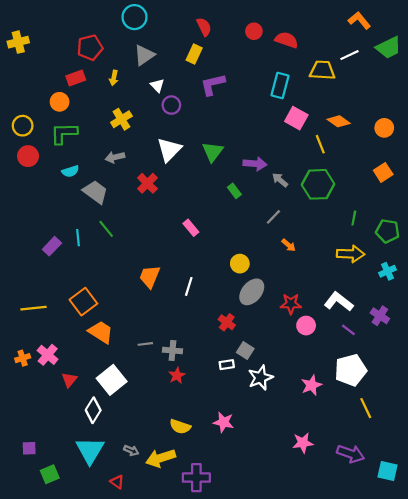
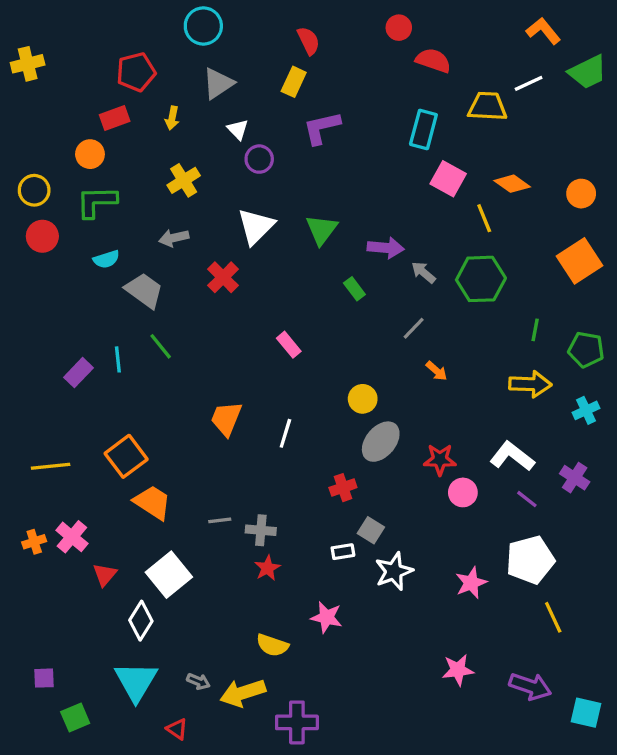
red circle: (254, 31) -> (399, 28), moved
orange square: (383, 172) -> (579, 261), size x1.5
red cross: (227, 322) -> (343, 488), turned 35
pink star: (224, 422) -> (327, 617), moved

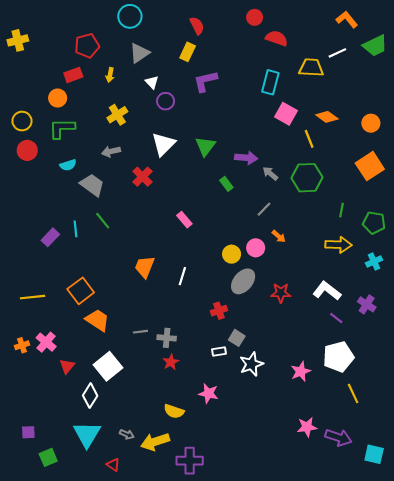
pink circle: (463, 492) -> (256, 248), moved
pink star: (458, 670) -> (307, 427), moved

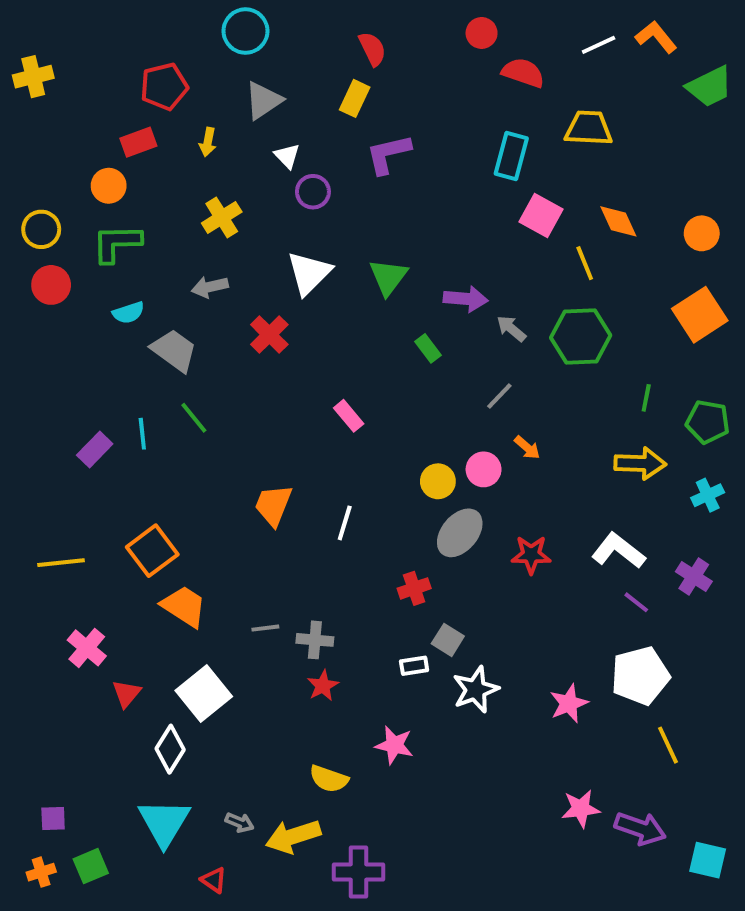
white line: (337, 53) -> (599, 45), moved
orange diamond: (327, 117) -> (618, 221), turned 30
orange cross: (22, 345) -> (41, 872), moved

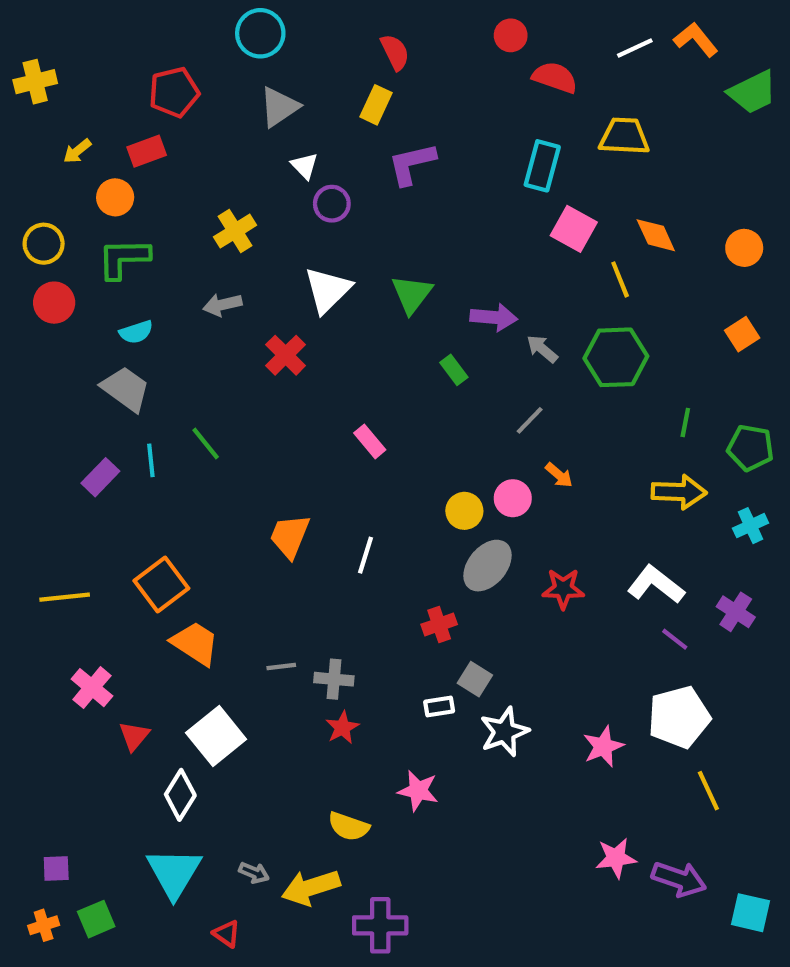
yellow arrow: (208, 142) -> (77, 151), moved, turned 40
orange square: (700, 315) -> (742, 334), size x0.6
gray trapezoid: (174, 350) -> (126, 389), moved

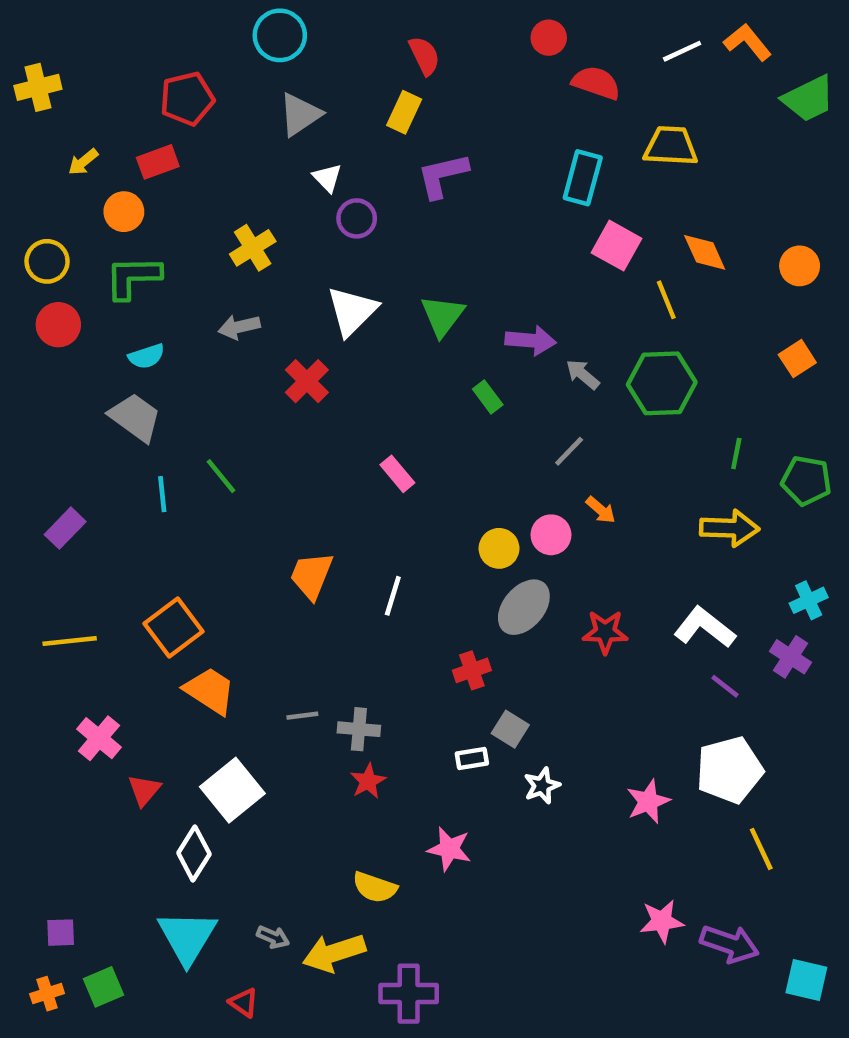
purple rectangle: (100, 477) -> (65, 528), moved
cyan cross: (750, 526) -> (809, 600), moved
white star: (504, 732) -> (542, 786), size x0.7

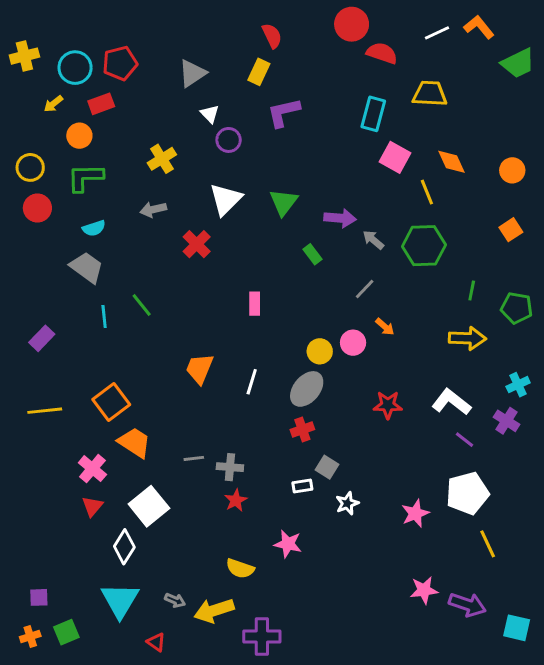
cyan circle: (280, 35) -> (75, 68), moved
red circle: (549, 38) -> (352, 24), size x1.5
pink rectangle: (397, 474) -> (255, 304), turned 40
gray ellipse: (524, 607) -> (307, 389), moved
pink cross: (99, 738) -> (92, 469), moved

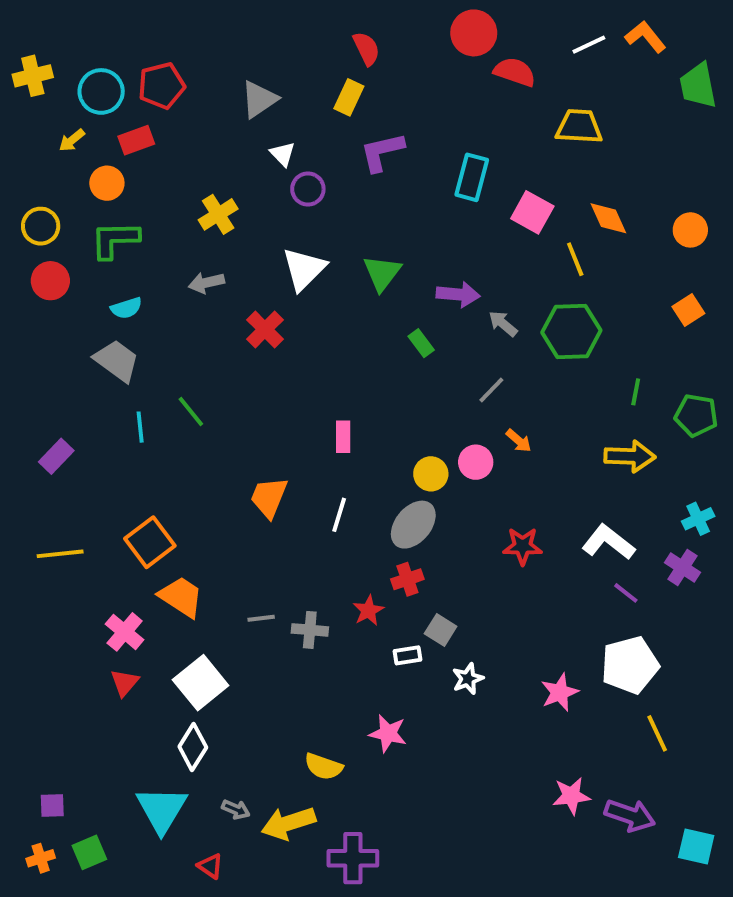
green trapezoid: (518, 63) -> (698, 86), turned 105
cyan rectangle: (373, 114) -> (472, 177), moved
pink rectangle: (255, 304) -> (343, 437), moved
red star: (236, 500) -> (368, 610), moved
white diamond: (124, 547) -> (193, 747), moved

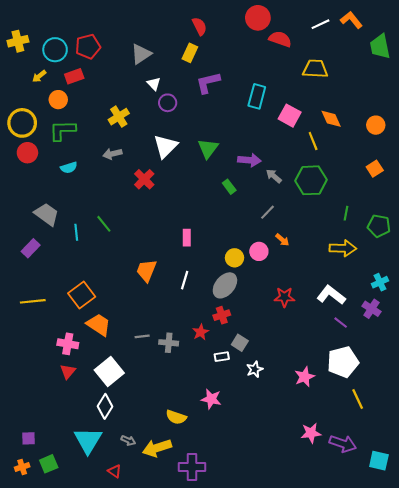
yellow circle: (41, 226) -> (22, 123), size x1.4
gray trapezoid: (117, 361) -> (47, 214), moved
pink cross: (125, 632) -> (68, 344), turned -30

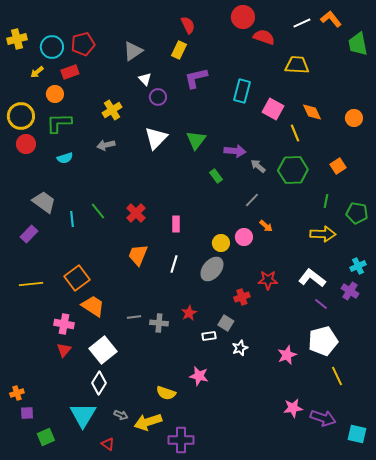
orange square: (375, 169) -> (338, 166), moved
red cross: (144, 179) -> (136, 213), moved
red cross: (222, 315) -> (242, 297), moved
orange cross: (22, 467) -> (17, 393), moved

